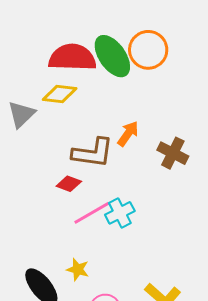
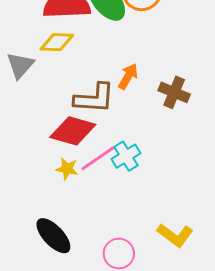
red diamond: (69, 184) -> (73, 131), size x1.8
yellow star: (78, 269) -> (67, 169), moved

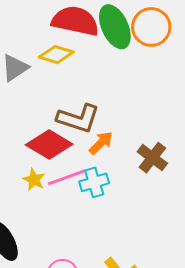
orange arrow: (128, 76) -> (101, 143), moved
brown cross: (174, 92) -> (152, 158), moved

